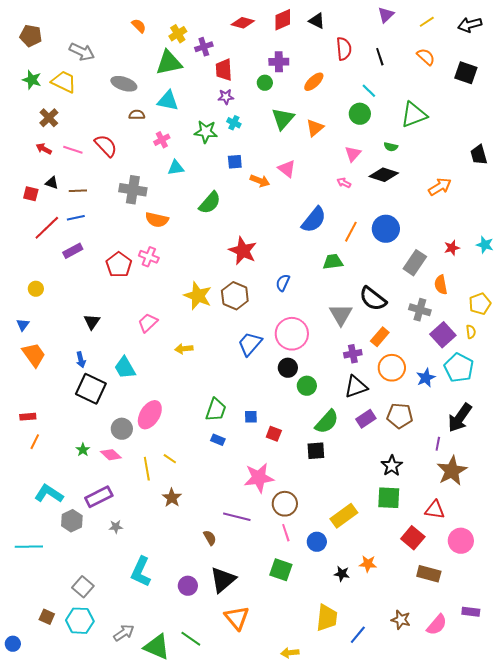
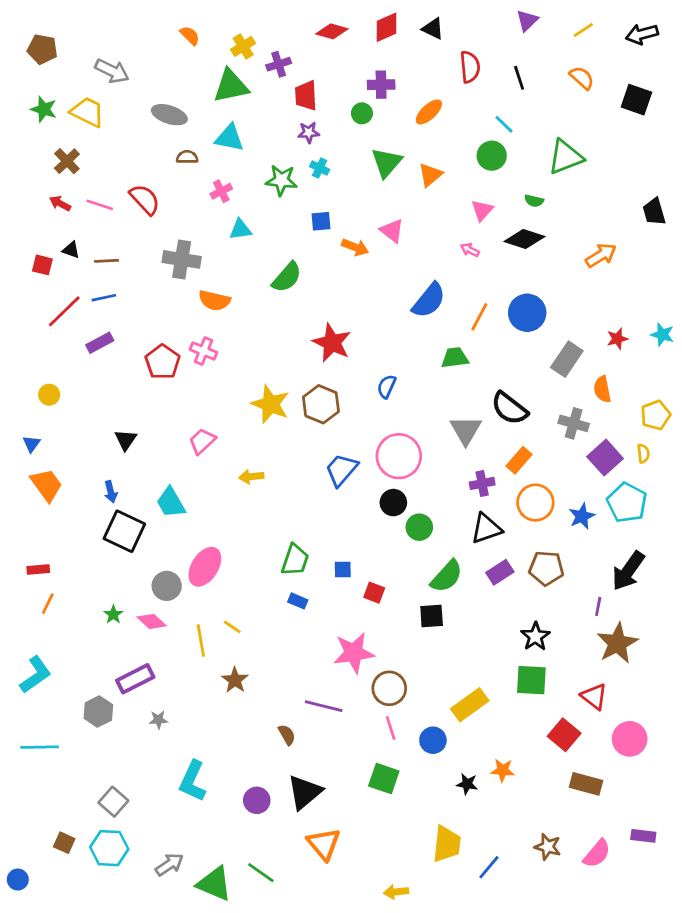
cyan L-shape: (49, 494) -> (36, 675), moved, turned 112
red triangle: (435, 510) -> (594, 697), turned 30

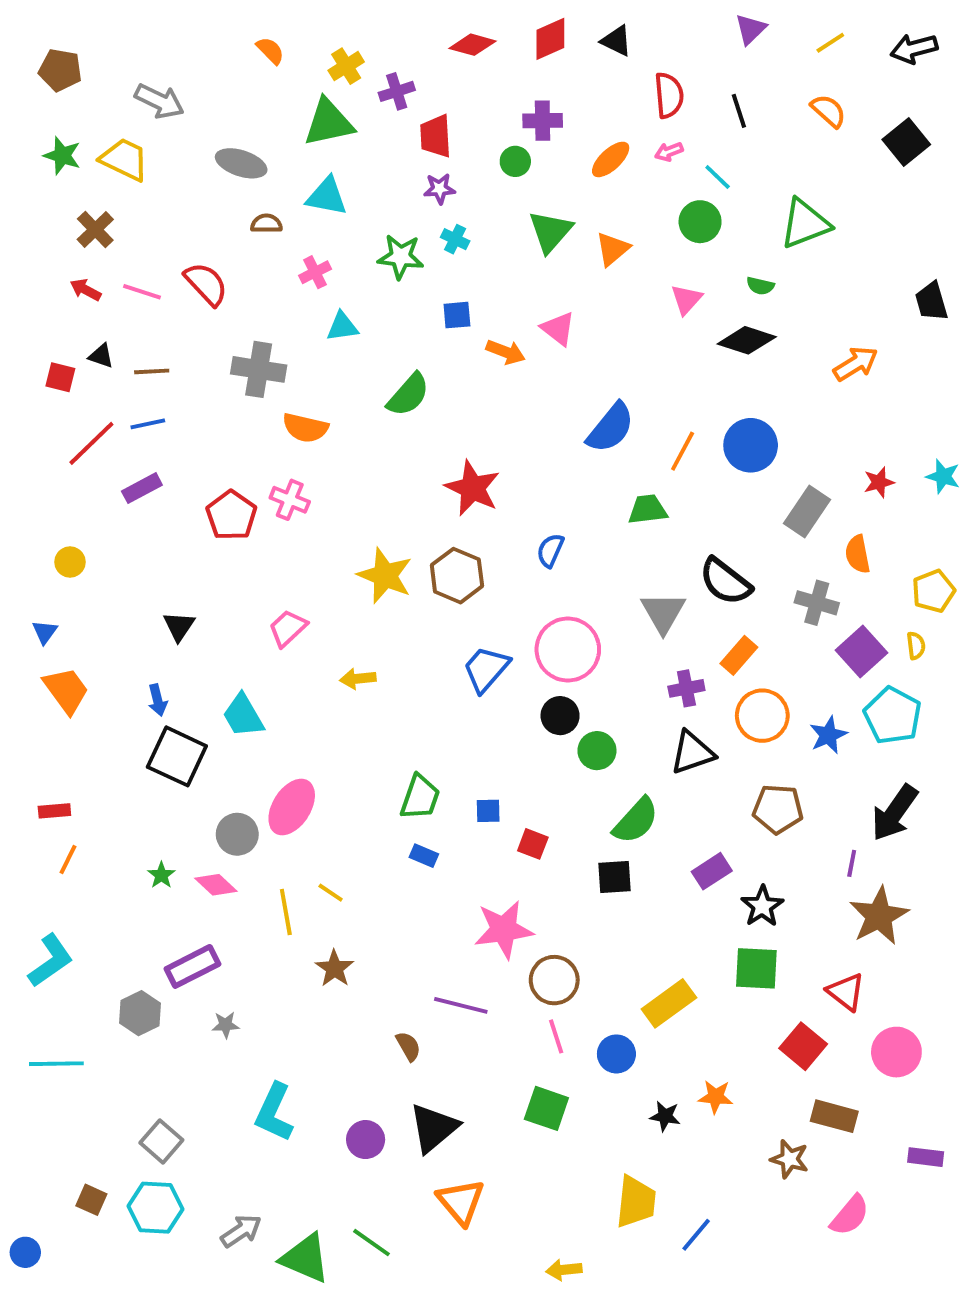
black square: (636, 100) -> (906, 142), turned 32
pink arrow: (470, 250) -> (669, 152), moved, turned -48
purple rectangle: (500, 572) -> (712, 871), moved
purple rectangle: (643, 836) -> (926, 1157), moved
brown star: (548, 847) -> (789, 1159), moved

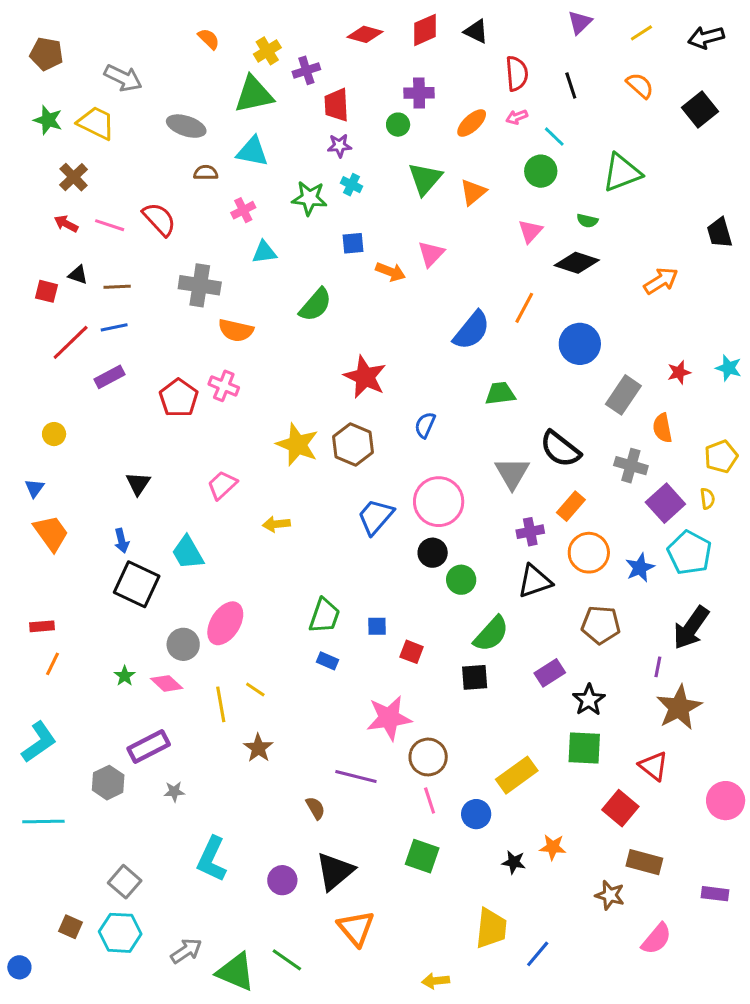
pink triangle: (558, 329) -> (431, 254), turned 36
orange line: (683, 451) -> (524, 308), moved
pink circle: (896, 1052) -> (726, 801), moved

